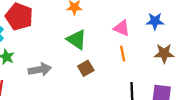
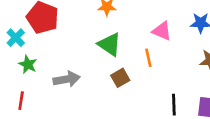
orange line: (123, 53) -> (148, 58), moved

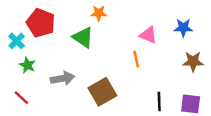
green triangle: (110, 44) -> (83, 37), moved
brown square: (120, 78) -> (102, 92), moved, size x1.6
red line: (21, 101) -> (21, 98), turned -56

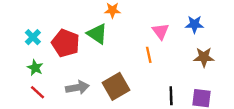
red pentagon: (41, 23) -> (66, 43), moved
pink triangle: (148, 35) -> (160, 31), turned 30
green star: (27, 65) -> (35, 68), moved
gray arrow: (62, 78) -> (77, 88), moved

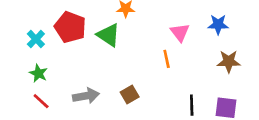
red pentagon: (66, 43) -> (70, 27), moved
brown square: (116, 86) -> (130, 94), size x0.6

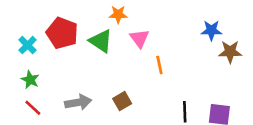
pink triangle: (180, 32) -> (139, 38), moved
brown star: (229, 61) -> (230, 52), moved

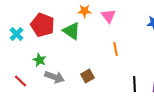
pink triangle: (139, 38) -> (108, 16), moved
green star: (30, 80) -> (40, 60), moved
gray arrow: (78, 102) -> (54, 77), turned 30

